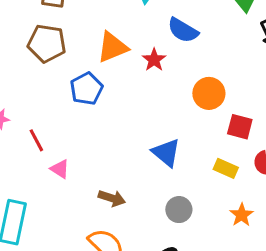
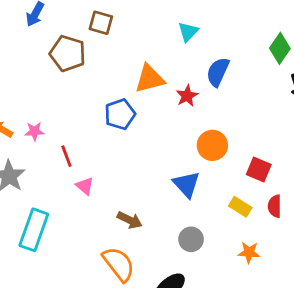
blue semicircle: (183, 30) -> (218, 72), turned 76
brown pentagon: (47, 43) -> (68, 53), moved
orange circle: (209, 93) -> (212, 145), moved
orange star: (242, 215) -> (249, 252), turned 30

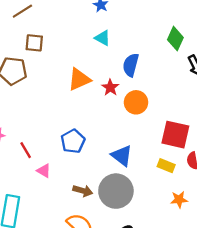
cyan triangle: (188, 32) -> (103, 38), turned -35
blue pentagon: (120, 114) -> (73, 141), moved
orange circle: (212, 145) -> (136, 102), moved
red square: (259, 170) -> (175, 135), size x1.5
gray circle: (191, 239) -> (116, 191), moved, size x1.8

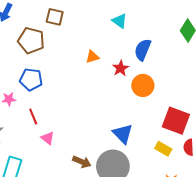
orange triangle: (79, 79) -> (92, 57), size x0.6
blue pentagon: (73, 141) -> (31, 79), moved, turned 30

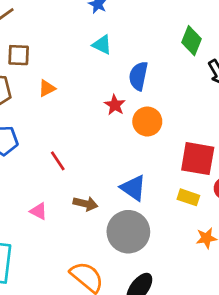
orange triangle: (92, 57) -> (47, 88), moved
red line: (33, 117) -> (58, 161), moved
brown arrow: (82, 162) -> (85, 204), moved

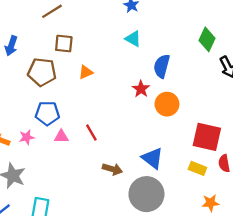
pink triangle: (38, 211) -> (61, 137), moved, turned -32

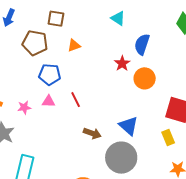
blue pentagon: (47, 113) -> (50, 74), moved
pink star: (27, 137) -> (24, 107), moved
yellow rectangle: (197, 168) -> (168, 137), turned 42

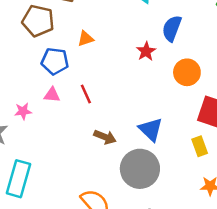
orange triangle: (74, 45) -> (86, 39), moved
orange circle: (145, 78) -> (187, 72), moved
pink star: (24, 107) -> (23, 111), moved

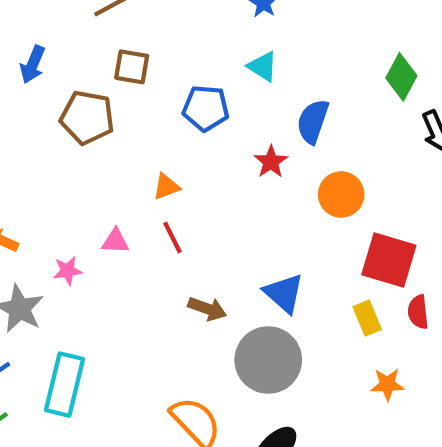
orange triangle: (86, 39) -> (166, 187), moved
blue pentagon: (55, 61) -> (206, 108), moved

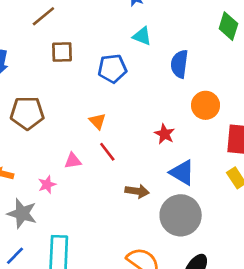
brown pentagon: (87, 118) -> (27, 113), moved
red star: (271, 162) -> (165, 134), moved
orange triangle: (166, 187) -> (98, 121), turned -42

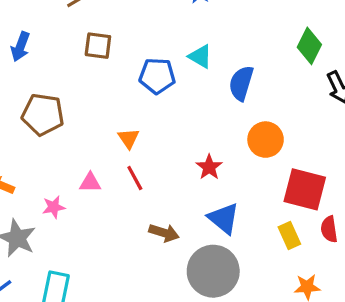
cyan triangle: (142, 36) -> (200, 56), moved

